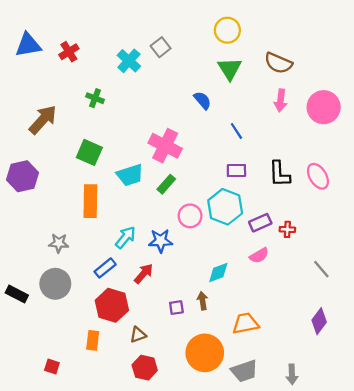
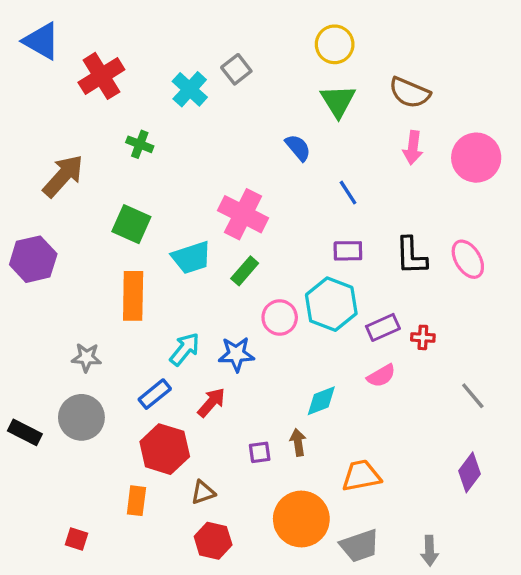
blue triangle: (28, 45) -> (41, 41), moved, turned 40
red cross: (69, 52) -> (101, 76), size x1.5

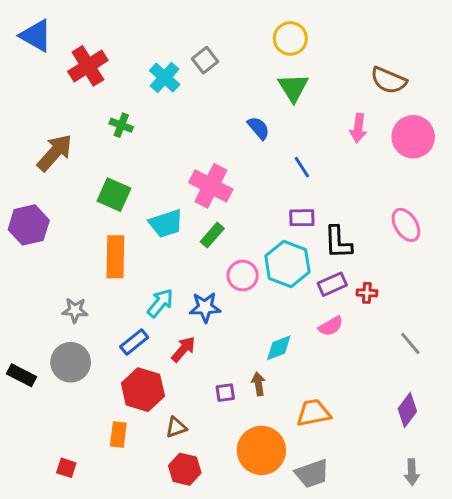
brown semicircle: (410, 93) -> (389, 80), moved
black L-shape: (411, 256) -> (338, 242), moved
gray arrow: (430, 551) -> (412, 472), moved

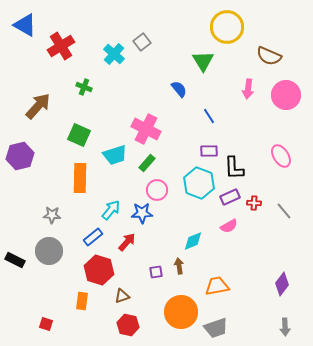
yellow circle: (290, 38) -> (227, 27), moved, size x1.4
pink circle: (243, 276) -> (157, 190), moved
gray line: (410, 343) -> (284, 211), moved

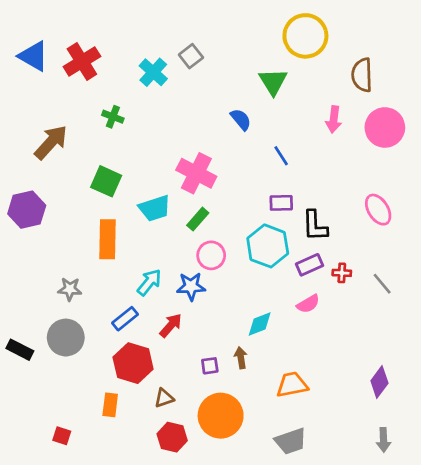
blue triangle: (25, 25) -> (33, 56), moved
brown semicircle: (269, 56) -> (362, 75), turned 65
orange circle: (181, 312) -> (221, 416), moved

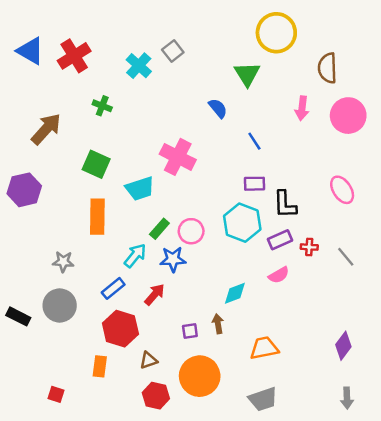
green rectangle: (198, 219) -> (159, 229), moved

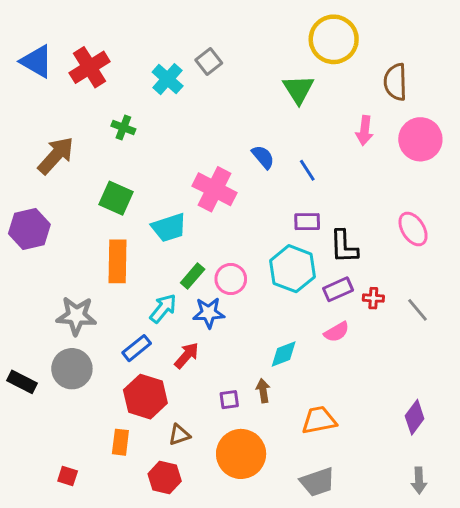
blue semicircle: (218, 108) -> (263, 157), moved
gray star: (63, 262) -> (76, 316), size x1.5
red hexagon: (156, 396) -> (165, 477), moved

